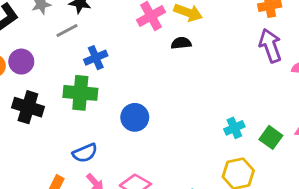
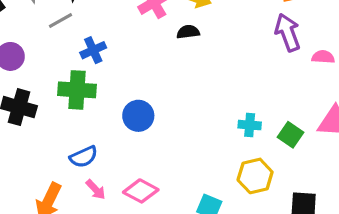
cyan cross: (234, 128) -> (250, 125), turned 30

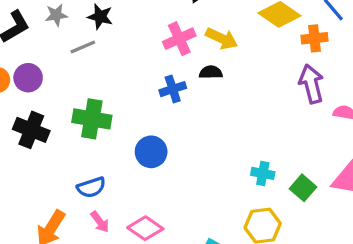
blue cross: (93, 50) -> (173, 89), moved

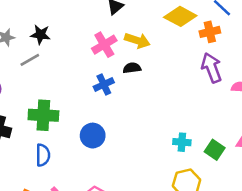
blue semicircle: (91, 187) -> (43, 155), moved, turned -65

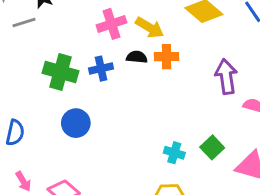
orange cross: (210, 32) -> (167, 57), moved
green cross: (43, 115) -> (60, 72), moved
green square: (215, 150) -> (212, 147), moved

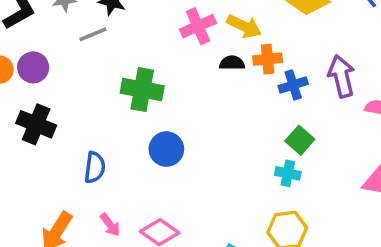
blue cross: (101, 69) -> (293, 85), moved
green square: (212, 147) -> (300, 140), moved

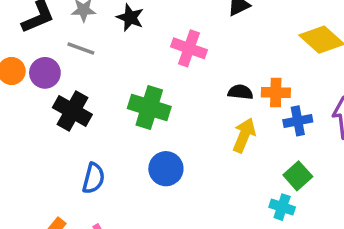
pink cross: (198, 26) -> (189, 48), moved, turned 36
yellow arrow: (244, 26) -> (244, 135), moved, turned -100
gray line: (93, 34) -> (81, 49), moved, turned 36
black cross: (36, 124) -> (72, 111), moved

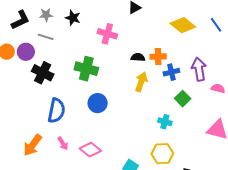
green square: (298, 176) -> (183, 99), moved
blue semicircle: (93, 178) -> (56, 111), size x1.4

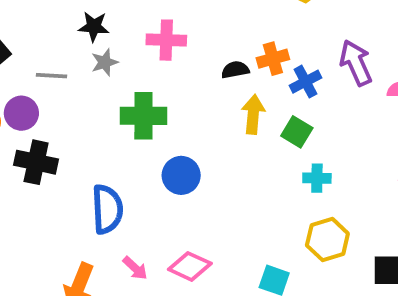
gray star: (46, 15) -> (105, 62), moved
black cross: (43, 73) -> (36, 162), moved
green square: (183, 99) -> (297, 132), moved

